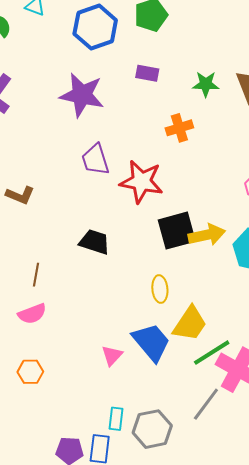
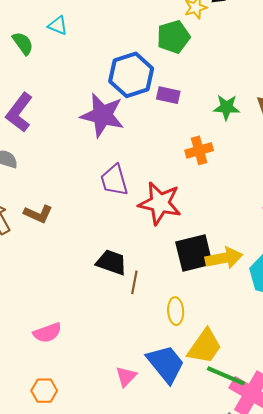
blue hexagon: (95, 27) -> (131, 75), moved
brown line: (36, 275) -> (134, 282), moved
green line: (212, 353) -> (226, 376), turned 54

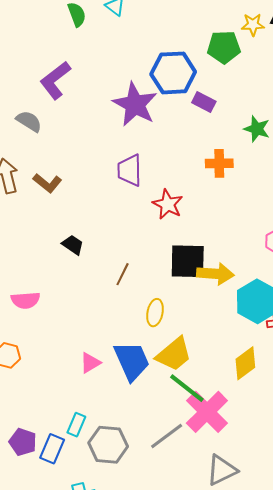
red star: (160, 203) -> (168, 204), size x0.7
black trapezoid: (111, 262) -> (73, 245), moved, size x0.7

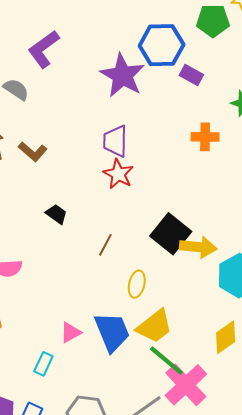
red star: (168, 204) -> (118, 174), moved
black square: (188, 261) -> (171, 234), turned 36
cyan rectangle: (76, 425) -> (43, 364), moved

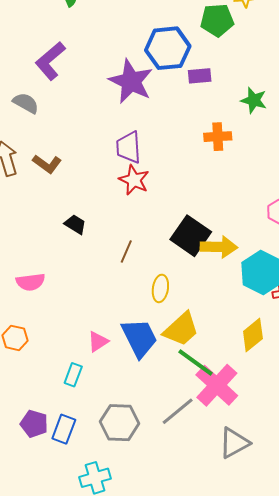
purple rectangle: (191, 75) -> (200, 76), turned -30

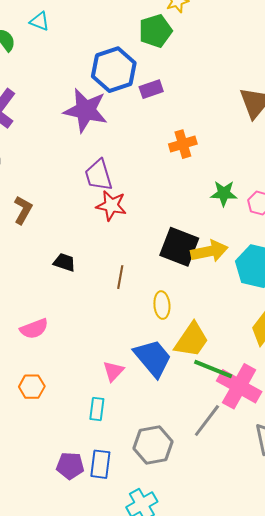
green star: (254, 100) -> (224, 193), moved
brown L-shape: (47, 164) -> (23, 210), turned -84

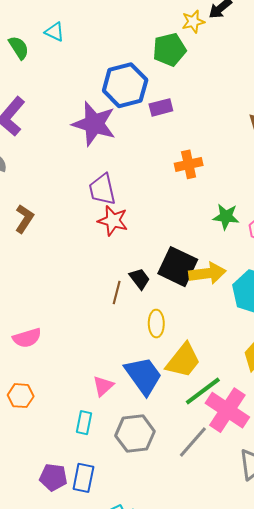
black trapezoid: (64, 262) -> (140, 279), moved, turned 30
green line: (213, 369) -> (203, 391), turned -63
gray hexagon: (153, 445) -> (135, 434), moved

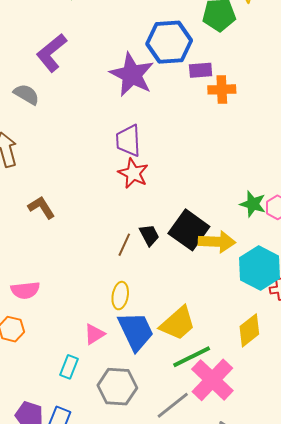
orange cross: (189, 164) -> (222, 89), moved
green star: (226, 217) -> (253, 204), moved
brown L-shape: (24, 219) -> (41, 207), moved, turned -76
yellow ellipse: (156, 324) -> (120, 296), moved
pink semicircle: (27, 338) -> (25, 290), moved

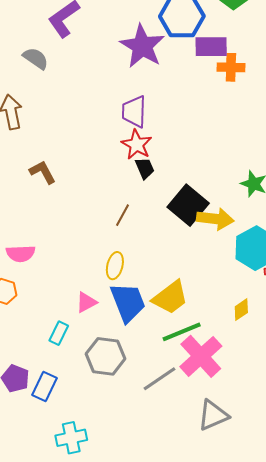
purple rectangle: (201, 70) -> (211, 47), size x1.4
black trapezoid: (149, 235) -> (145, 168), moved
yellow diamond: (249, 330) -> (241, 310), size x0.7

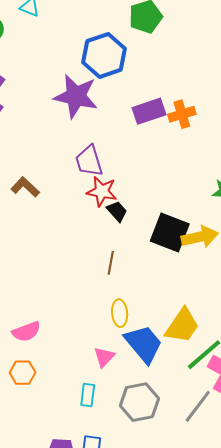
purple rectangle: (211, 47) -> (149, 111), moved
orange cross: (231, 67) -> (182, 114), moved
brown L-shape: (43, 172) -> (25, 187), moved

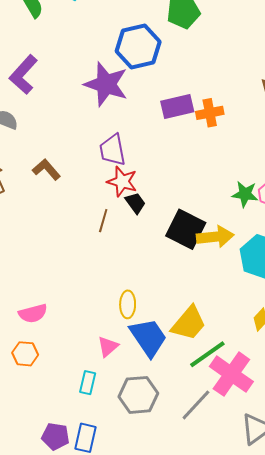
brown line: (111, 263) -> (103, 221), moved

